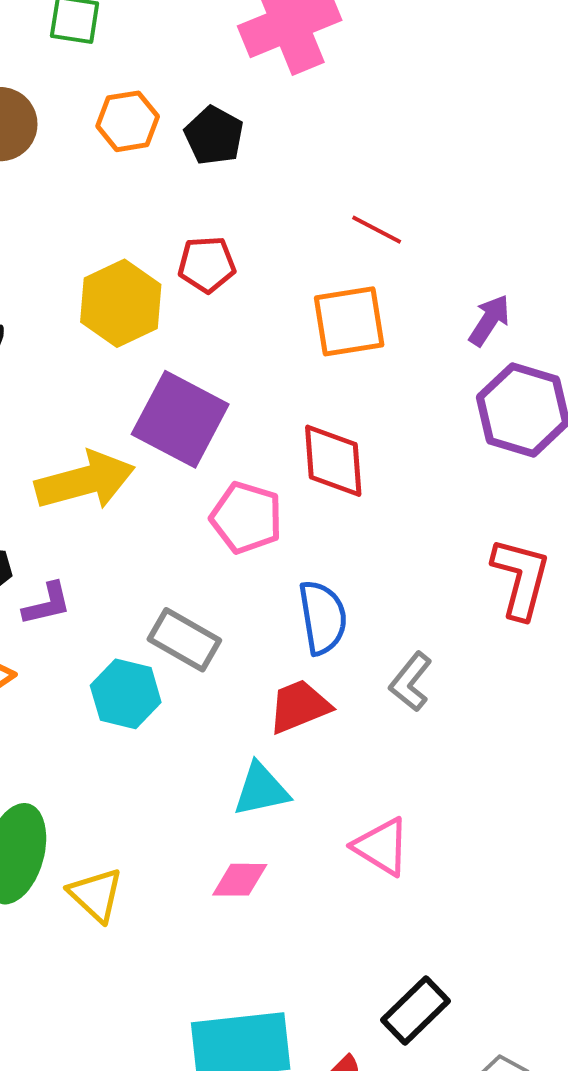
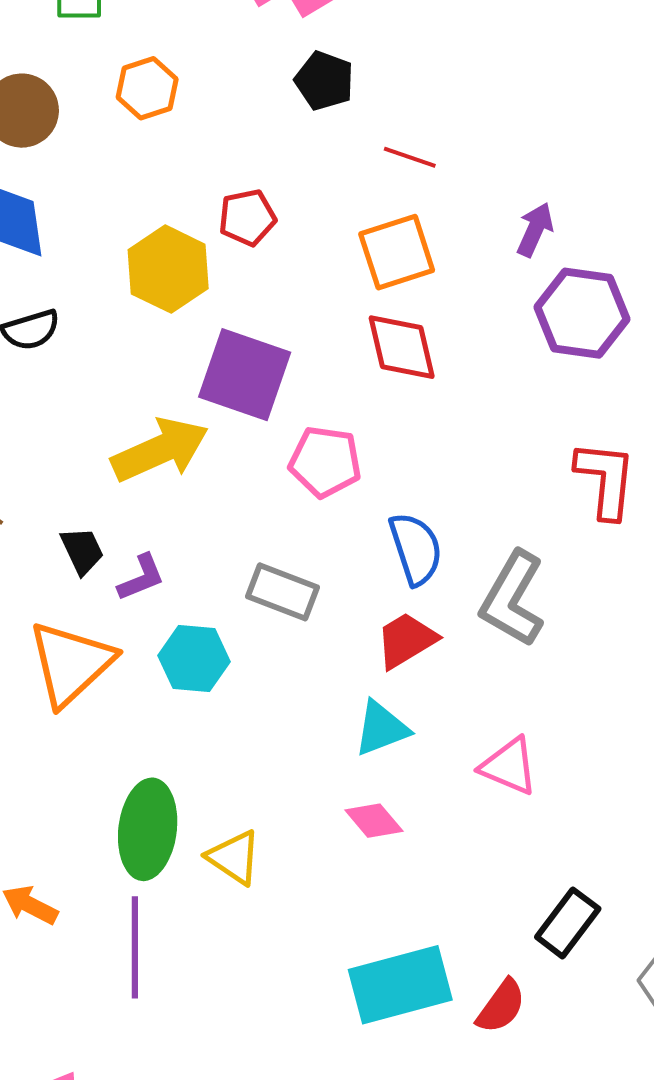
black pentagon: (214, 136) -> (324, 81), moved
red diamond: (333, 461) -> (402, 347), moved
gray L-shape: (411, 682) -> (513, 599), size x1.6
cyan hexagon: (126, 694) -> (194, 659), moved
pink diamond: (240, 880) -> (374, 821), turned 58

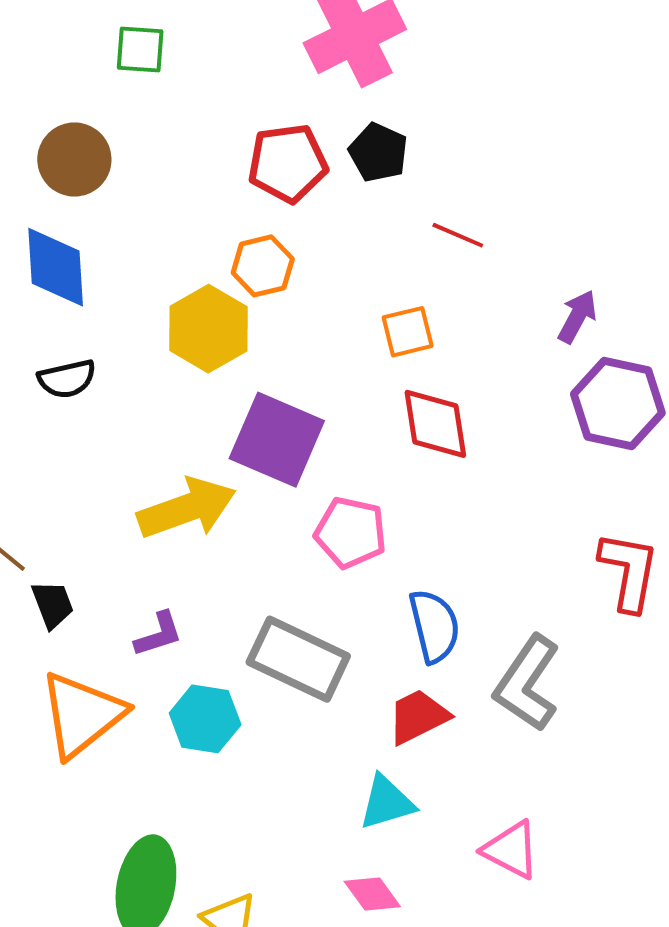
orange hexagon: (147, 88) -> (263, 266), moved
red pentagon: (247, 218) -> (288, 163), moved, size x1.4
orange square: (397, 252) -> (408, 332), moved, size x0.7
black trapezoid: (82, 551) -> (53, 604), moved
gray rectangle: (283, 592) -> (298, 659), size x1.4

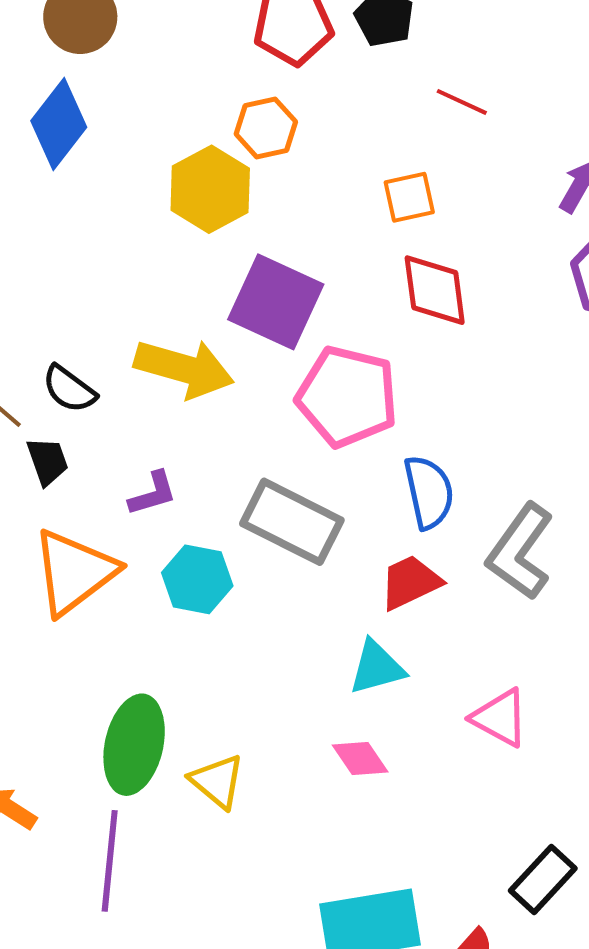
blue diamond: (56, 267) -> (59, 124), turned 40
black semicircle: (67, 379) -> (69, 389), moved, turned 48
yellow arrow: (187, 508) -> (184, 368), turned 34
pink pentagon: (351, 532) -> (347, 397), size x1.4

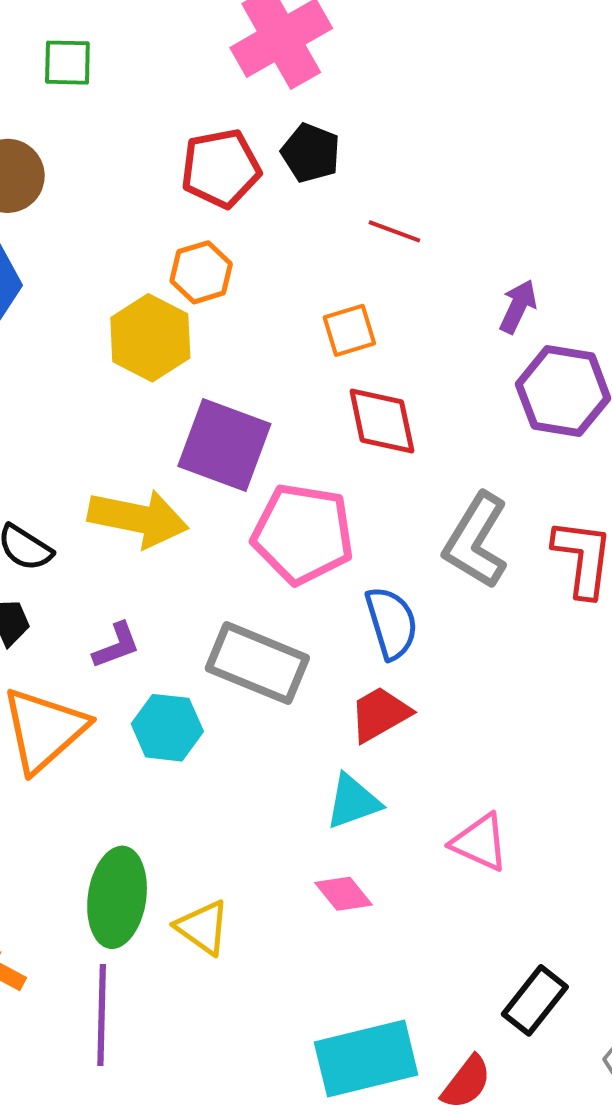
gray L-shape: (520, 552) -> (476, 541), moved

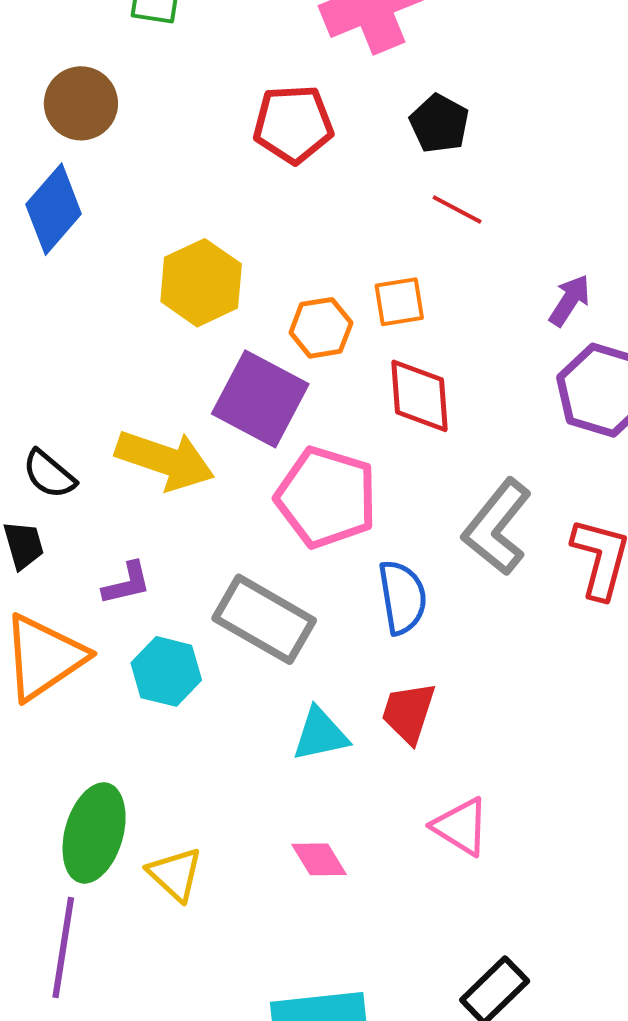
black pentagon: (311, 153) -> (439, 124), moved
orange hexagon: (201, 272) -> (321, 328), moved
red trapezoid: (380, 714) -> (409, 713), moved, turned -50
cyan triangle: (353, 802) -> (320, 734), moved

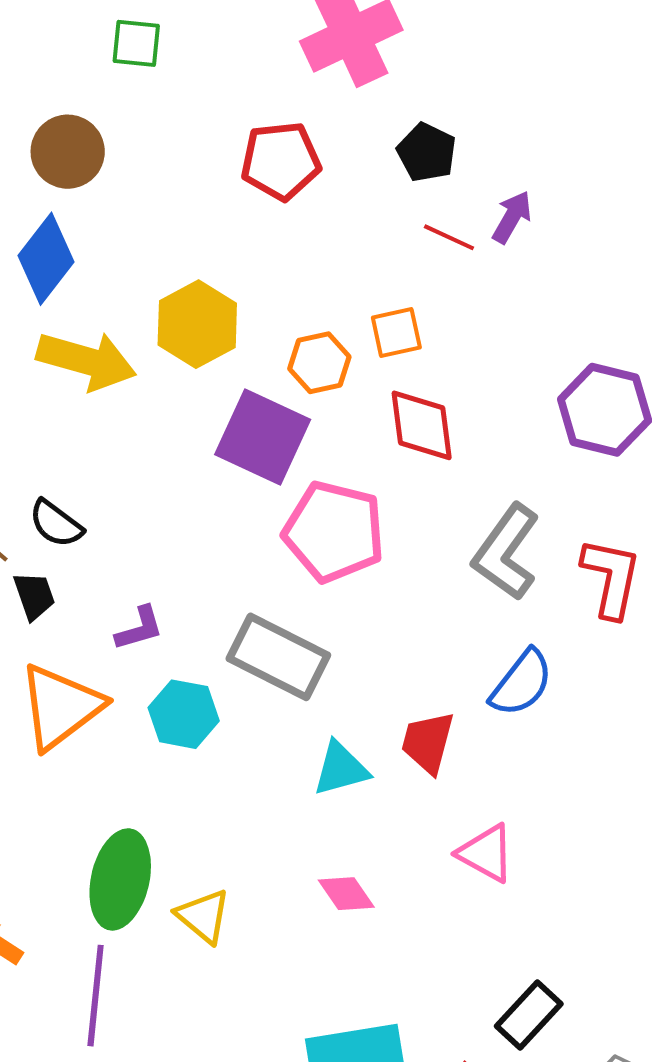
purple arrow: (570, 300) -> (512, 217), moved
yellow arrow: (165, 460) -> (86, 361), moved
blue semicircle: (402, 597) -> (522, 683), moved, turned 50

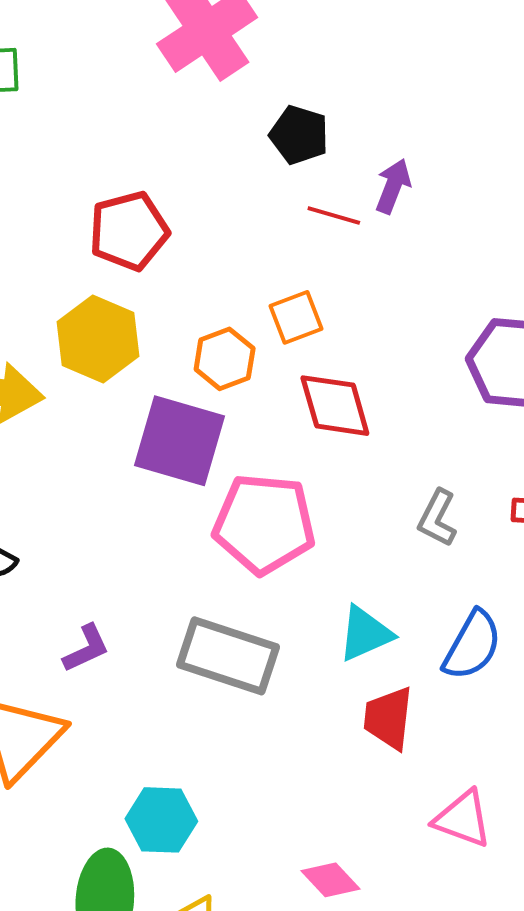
red pentagon: (281, 161) -> (129, 231), moved
gray L-shape: (506, 552) -> (437, 518), size x0.6
cyan hexagon: (184, 714) -> (161, 820), moved
cyan triangle: (341, 769) -> (365, 634), moved

